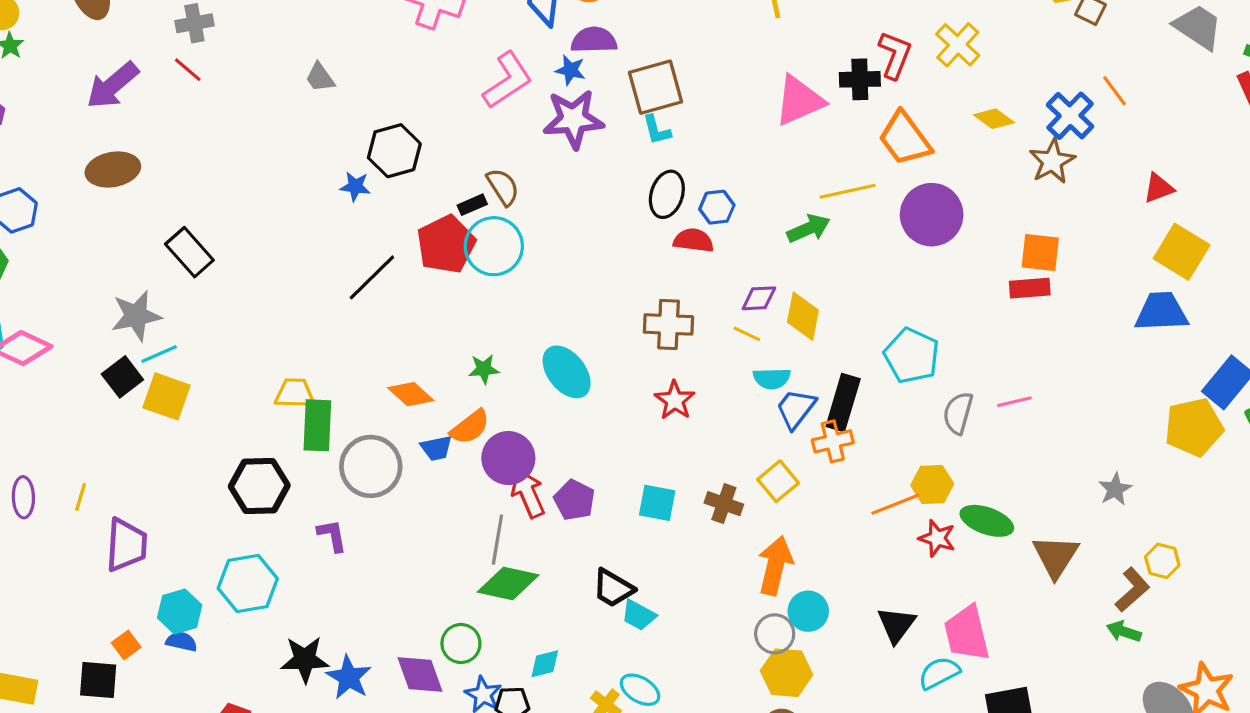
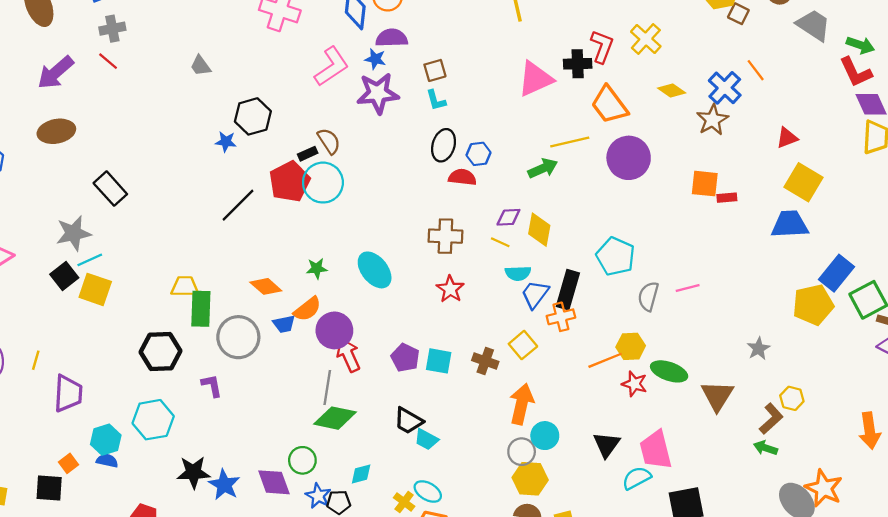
brown square: (656, 87) -> (435, 70), size x0.6
red rectangle: (1030, 288) -> (727, 198), moved, size x0.7
purple pentagon: (574, 500) -> (405, 358), moved

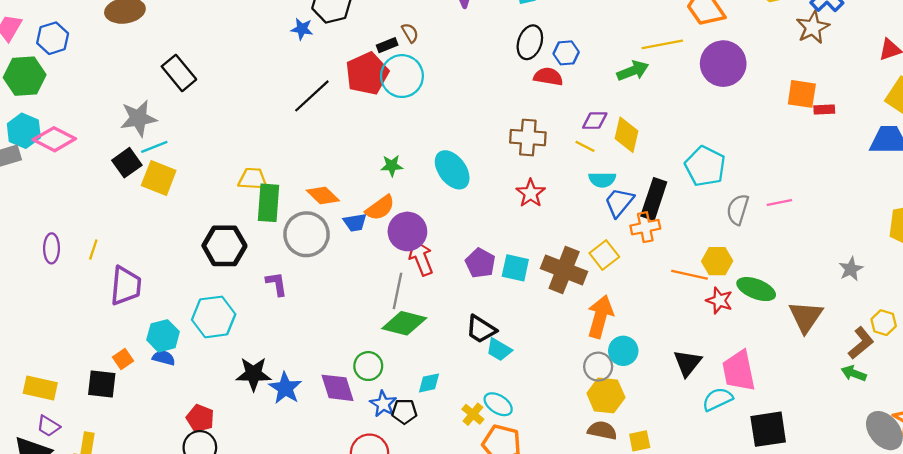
brown semicircle: (329, 141) -> (410, 33), size x0.7
orange diamond: (266, 286) -> (323, 195), moved
orange line: (605, 360) -> (690, 275), turned 32
brown cross: (485, 361) -> (564, 270), size x1.6

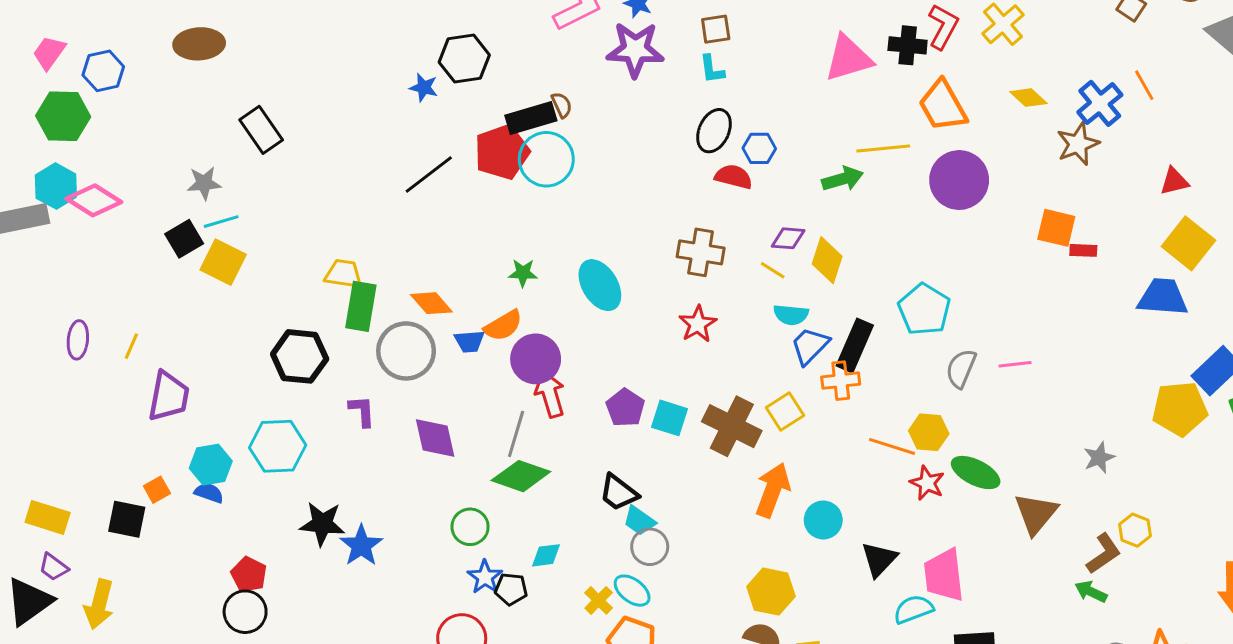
black rectangle: (387, 45) -> (531, 118), size x1.8
gray star: (138, 118) -> (204, 183), size x0.7
cyan circle: (623, 351) -> (823, 520), moved
gray circle: (598, 367) -> (650, 547), moved
purple diamond: (338, 388) -> (435, 438), moved

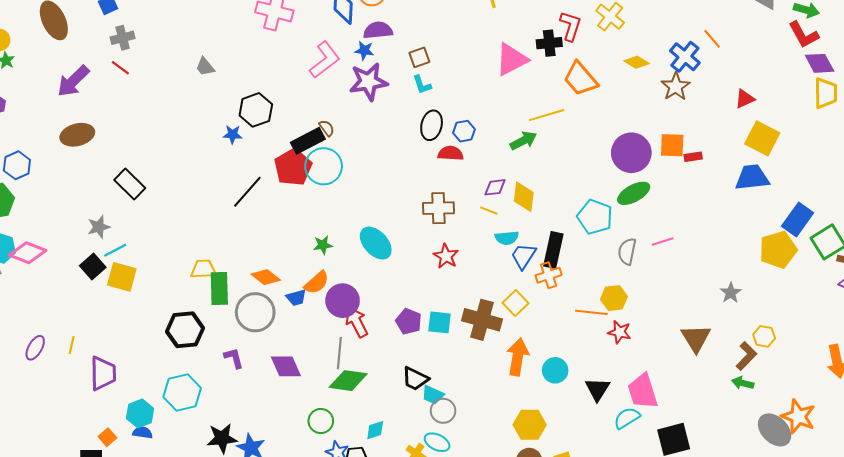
purple circle: (959, 180) -> (631, 153), moved
purple ellipse: (78, 340) -> (35, 348), turned 35
green ellipse: (976, 473) -> (634, 193), moved, turned -44

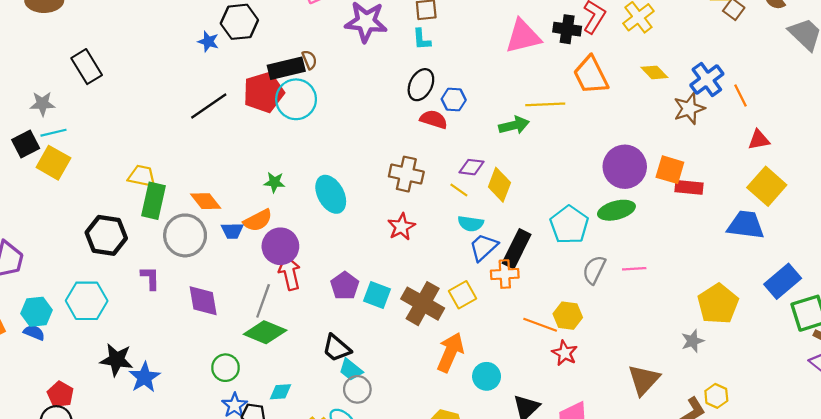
orange line: (712, 39) -> (741, 96), moved
red rectangle: (693, 157) -> (689, 187), size x1.4
yellow pentagon: (778, 250) -> (718, 304), moved, turned -30

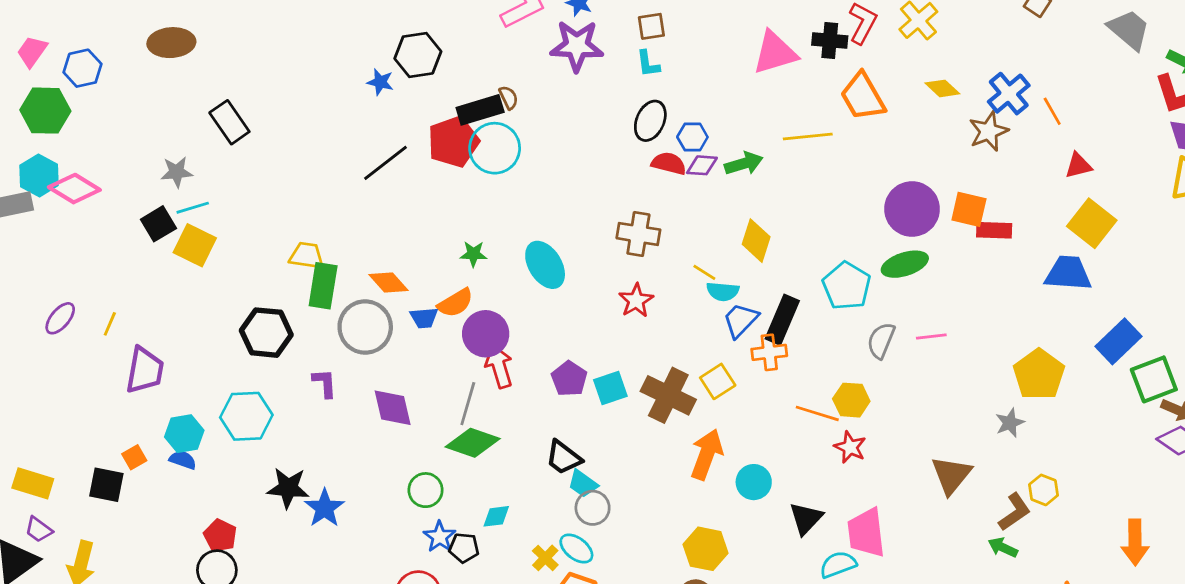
green arrow: (514, 125) -> (744, 163), moved
purple diamond: (472, 167) -> (702, 165), moved
yellow line: (459, 190) -> (704, 272), moved
cyan square: (377, 295) -> (610, 388), turned -36

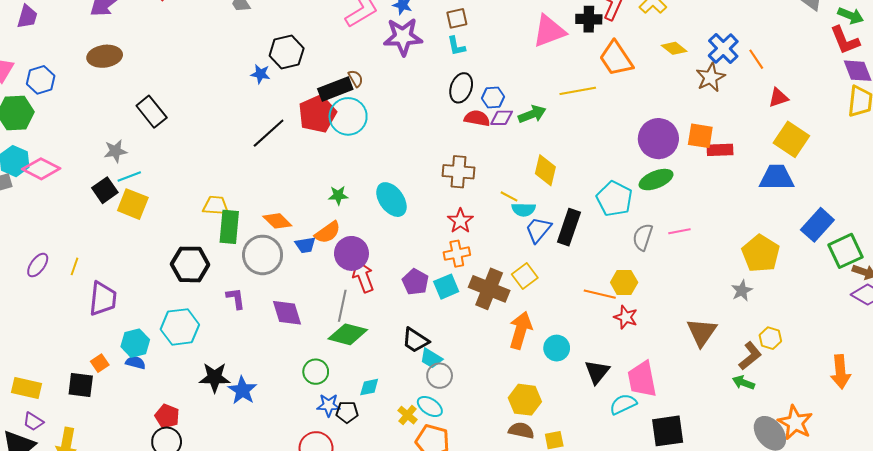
orange cross: (769, 352) -> (457, 254), moved
blue star: (440, 537) -> (329, 405), turned -30

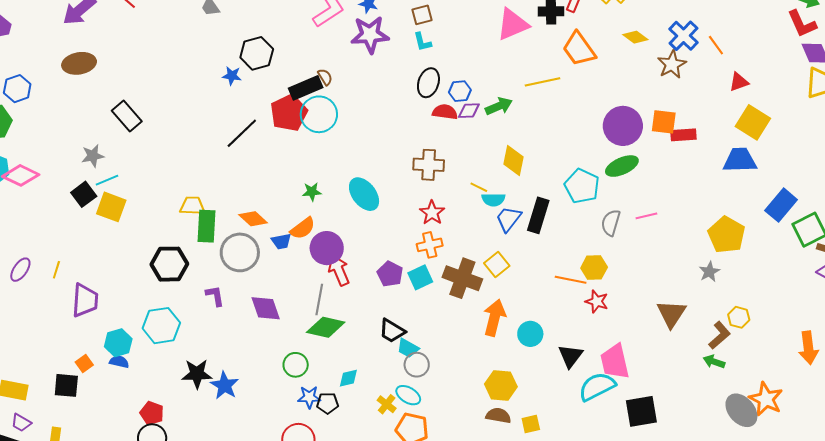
cyan semicircle: (623, 404) -> (597, 387), size x1.4

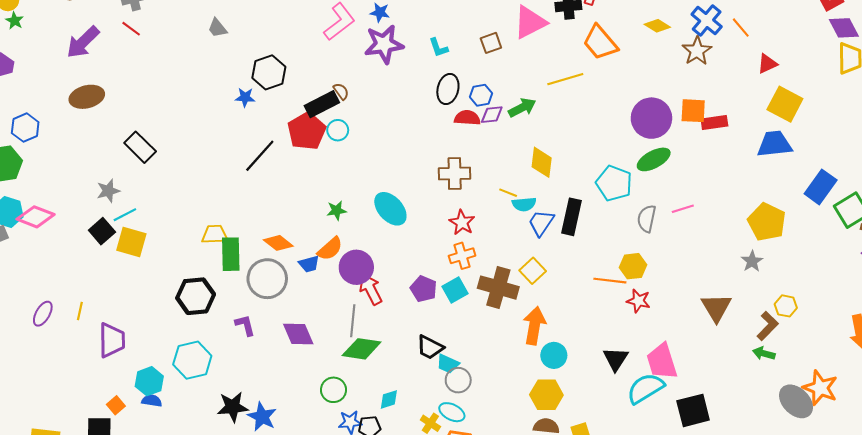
brown square: (422, 15) -> (491, 43), moved
cyan circle: (319, 114) -> (338, 130), size x0.6
cyan circle: (530, 334) -> (554, 355), moved

